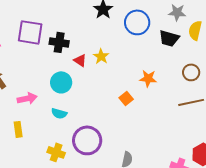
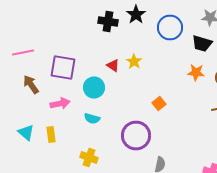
purple square: (30, 32) -> (63, 68), moved
black cross: (59, 42) -> (108, 22), moved
orange star: (148, 78) -> (196, 72), moved
purple circle: (87, 140) -> (136, 136), moved

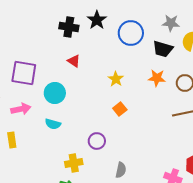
yellow star: (134, 62) -> (116, 79), moved
red triangle: (113, 66) -> (74, 61), moved
purple circle: (136, 136) -> (97, 141), size x0.6
yellow cross: (89, 158) -> (74, 163), moved, turned -30

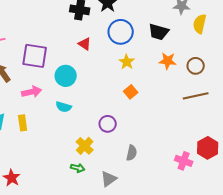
blue circle: (131, 33) -> (121, 32), moved
black trapezoid: (163, 49) -> (159, 32), moved
yellow cross: (74, 163) -> (85, 146), turned -36

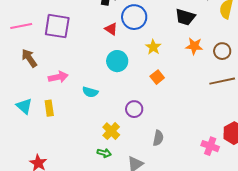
blue circle: (121, 32) -> (134, 17), moved
purple square: (35, 56) -> (57, 26), moved
cyan circle: (66, 76) -> (117, 61), moved

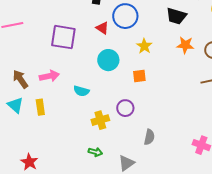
purple square: (57, 26) -> (63, 37), moved
brown arrow: (29, 58) -> (20, 79), moved
orange square: (157, 77) -> (139, 76), moved, turned 32
yellow cross: (111, 131) -> (100, 120), moved, turned 30

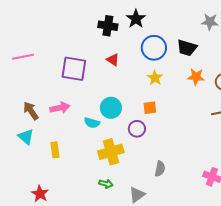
blue circle: (125, 16) -> (154, 48), moved
cyan circle: (108, 60) -> (111, 108), moved
yellow rectangle: (40, 107) -> (55, 150), moved
purple circle: (125, 108) -> (137, 129), moved
yellow cross: (100, 120) -> (111, 152), size x1.4

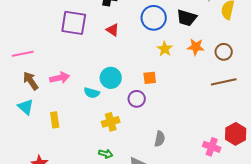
pink line: (23, 57) -> (23, 54), moved
purple square: (74, 69) -> (74, 23), moved
yellow star: (155, 78) -> (165, 49), moved
yellow cross: (111, 152) -> (111, 122), size x0.7

